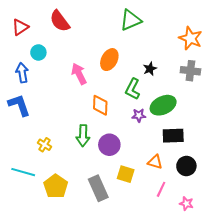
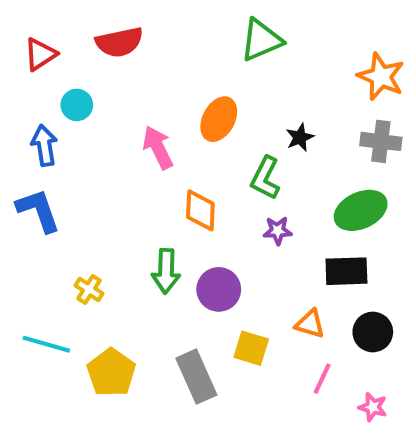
red semicircle: (60, 21) -> (119, 42), turned -65
green ellipse: (163, 105) -> (361, 210), moved

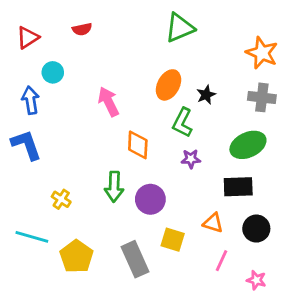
red semicircle: (119, 42) -> (82, 29), size x0.6
orange ellipse: (219, 119) -> (168, 85), moved

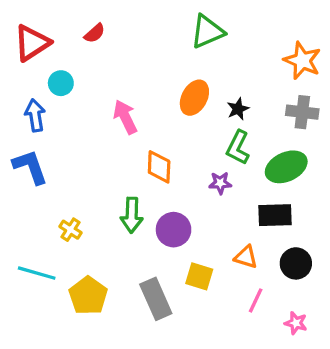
red semicircle: (82, 29) -> (95, 33), turned -30
red triangle: (28, 38) -> (32, 43), size x1.4
green L-shape: (182, 123) -> (238, 148), moved

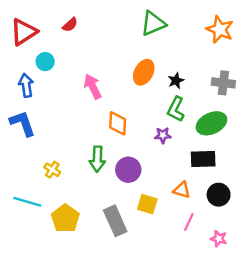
orange star: (302, 61) -> (220, 29), moved

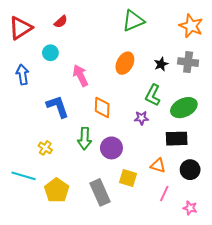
cyan circle: (45, 62) -> (50, 53), moved
black star: (176, 81) -> (161, 64), moved
gray cross: (223, 83) -> (188, 62), moved
blue L-shape: (23, 123) -> (58, 107), moved

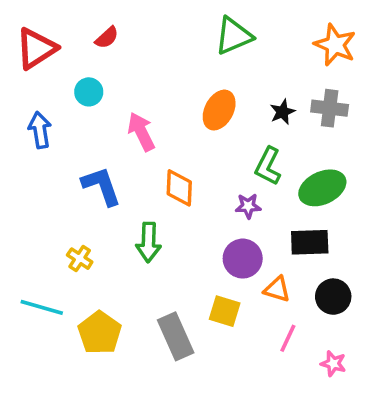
purple circle: (111, 148) -> (243, 259), moved

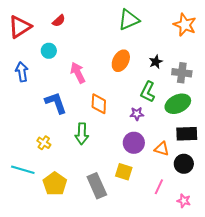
gray cross: (330, 108) -> (182, 73), moved
black rectangle: (310, 242) -> (187, 134), moved
orange triangle: (277, 289) -> (162, 149), moved

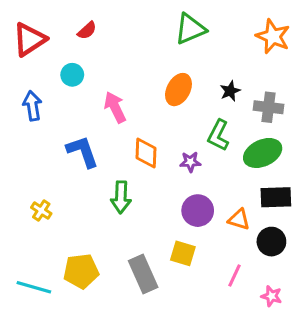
purple star: (137, 114) -> (190, 162), moved
yellow cross: (44, 143) -> (41, 211), moved
cyan line: (23, 170) -> (34, 287), moved
yellow pentagon: (55, 184) -> (81, 271), turned 30

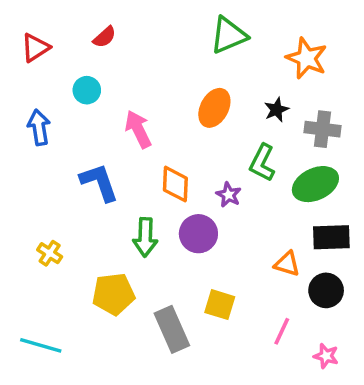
orange star: (273, 36) -> (307, 58), moved
red triangle: (29, 39) -> (35, 48), size x0.7
purple star: (190, 162) -> (229, 195), turned 30
purple circle: (198, 211) -> (198, 234), moved
yellow pentagon: (81, 271) -> (113, 294), moved

